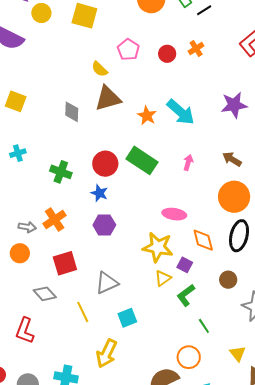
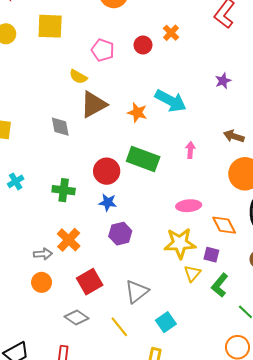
purple star: (234, 105) -> (223, 81), size x0.6

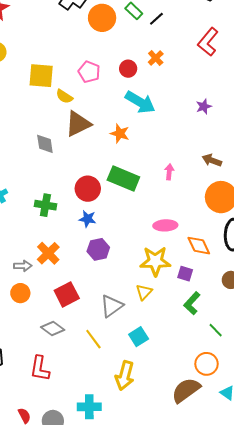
yellow square: (50, 26) -> (41, 76), moved
cyan arrow: (171, 101) -> (140, 102), moved
yellow triangle: (192, 273) -> (144, 292), moved

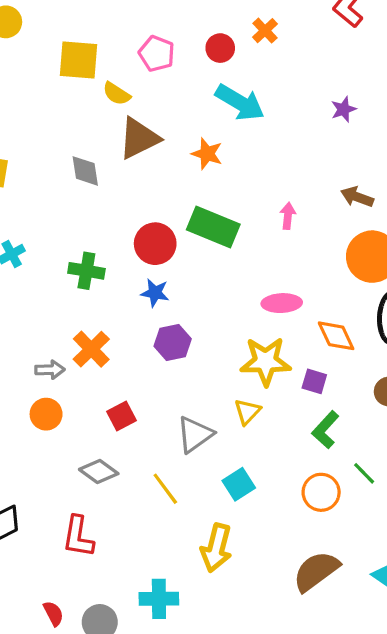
red square: (67, 294) -> (122, 416), size x0.7
orange circle: (206, 364) -> (321, 492), moved

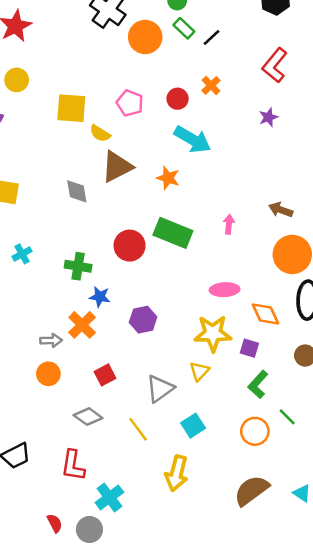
purple star: (344, 109) -> (268, 117), moved
blue star: (155, 293) -> (100, 297), moved
cyan cross: (159, 599) -> (109, 497), moved, turned -36

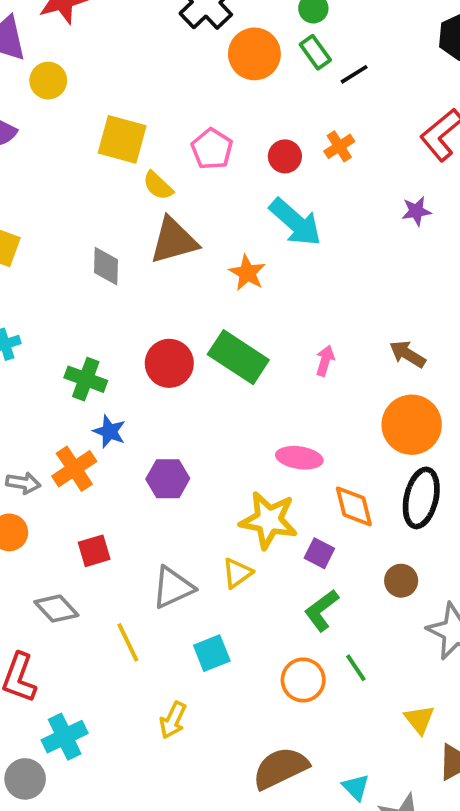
yellow arrow: (177, 473) -> (173, 720), size x0.7

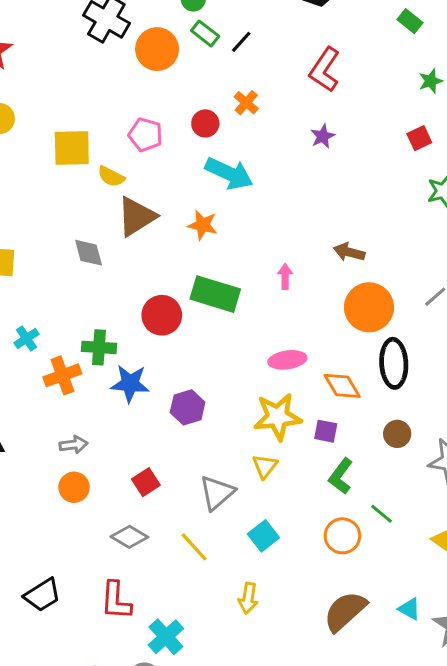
blue star: (109, 431) -> (130, 383), size x1.4
orange cross: (74, 469) -> (62, 375), moved, turned 30

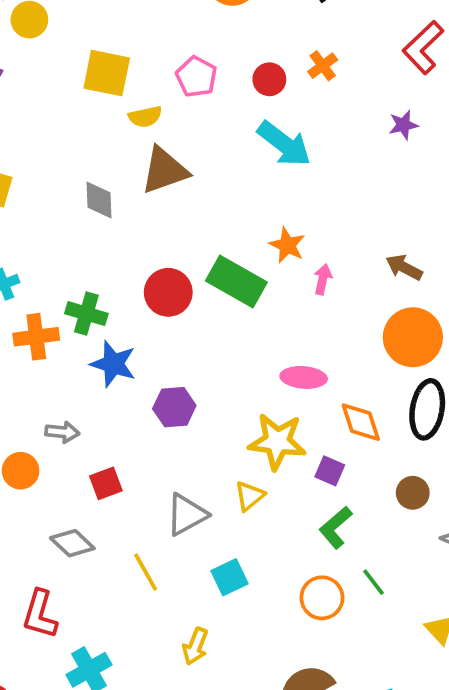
yellow semicircle: (111, 176) -> (145, 117), turned -52
orange star: (203, 225) -> (287, 245), moved
gray arrow: (74, 445) -> (62, 432), moved

